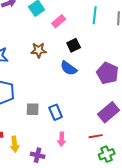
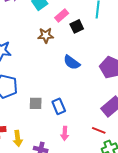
black square: (74, 45) -> (77, 26), moved
brown star: (39, 50) -> (46, 35), moved
red line: (96, 136) -> (99, 130), turned 32

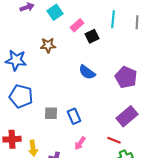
brown star: (46, 35) -> (48, 45), moved
pink arrow: (65, 133) -> (80, 143), turned 32

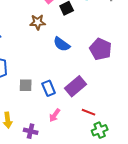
brown star: (48, 45) -> (38, 22), moved
purple rectangle: (127, 116) -> (76, 86), moved

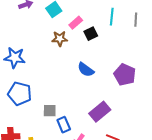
brown star: (38, 22) -> (60, 39), moved
blue rectangle: (49, 88) -> (64, 125), moved

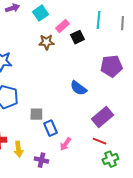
blue semicircle: (86, 70) -> (78, 88), moved
purple pentagon: (125, 75) -> (111, 66), moved, turned -30
purple rectangle: (100, 112) -> (102, 117), moved

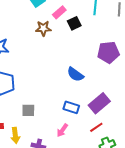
gray square: (36, 114) -> (28, 110), moved
blue rectangle: (50, 128) -> (71, 107), moved, turned -49
red line: (99, 141) -> (96, 127), turned -56

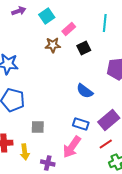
black square: (74, 23) -> (84, 48), moved
pink arrow: (62, 130) -> (72, 147), size x1.6

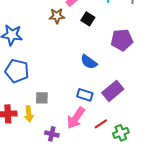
black square: (84, 48) -> (88, 19), turned -32
red line: (106, 144) -> (101, 124), moved
yellow arrow: (25, 152) -> (29, 114), moved

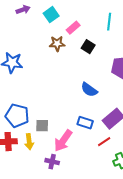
blue pentagon: (17, 71) -> (17, 116), moved
pink arrow: (76, 118) -> (63, 141), moved
red line: (101, 124) -> (104, 142), moved

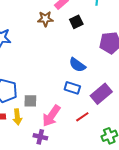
black square: (88, 47) -> (76, 22), turned 32
blue rectangle: (85, 123) -> (72, 88), moved
red line: (104, 142) -> (82, 117), moved

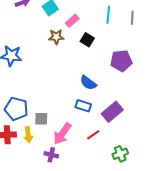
black square: (76, 22) -> (87, 40), turned -32

